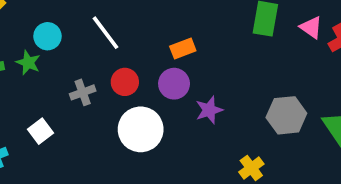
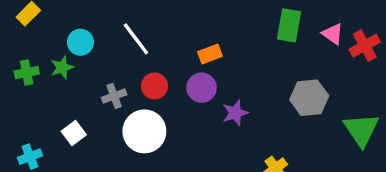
green star: (28, 63) -> (62, 67), turned 30
gray hexagon: (286, 115) -> (309, 98), moved
white circle: (141, 129) -> (144, 131), moved

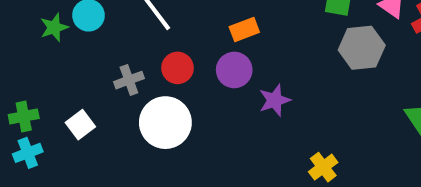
green star: (62, 67) -> (54, 27), moved
green cross: (27, 73) -> (24, 116), moved
gray hexagon: (309, 98) -> (362, 48), moved

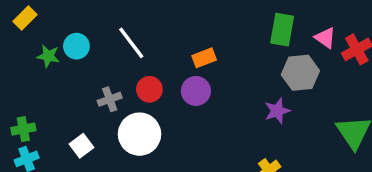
green star: (54, 27) -> (48, 56), turned 30
purple star: (275, 100) -> (277, 111), moved
white square: (80, 125) -> (81, 146), moved

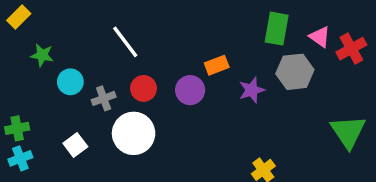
cyan circle: (76, 46) -> (70, 82), moved
orange rectangle: (204, 58) -> (217, 65), moved
purple star: (277, 111) -> (252, 90), moved

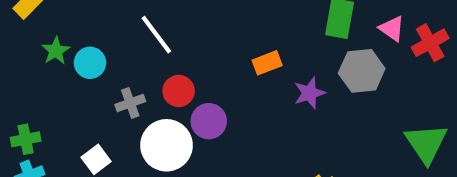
green star: (42, 55) -> (56, 51), turned 30
cyan circle: (70, 82) -> (90, 63), moved
purple circle: (190, 90) -> (209, 121), moved

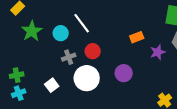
green star: (56, 51) -> (32, 31), size x1.5
cyan circle: (90, 63) -> (61, 33), moved
purple circle: (209, 121) -> (124, 73), moved

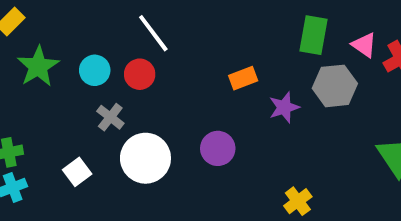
white line: (82, 23) -> (153, 33), moved
red circle: (93, 51) -> (140, 74), moved
gray cross: (69, 57) -> (110, 117), turned -32

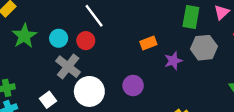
pink triangle: (364, 45) -> (222, 12), moved, turned 42
gray cross: (110, 117) -> (68, 67), size x1.5

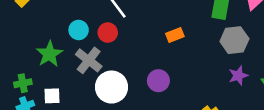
green star: (24, 36) -> (49, 54), moved
purple star: (173, 61) -> (238, 76), moved
white square: (48, 100) -> (52, 96), moved, turned 35

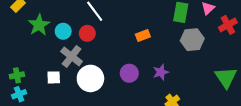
green star: (49, 54) -> (39, 25), moved
purple star: (238, 76) -> (161, 72), moved
white square: (52, 96) -> (54, 77), moved

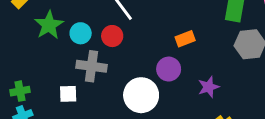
gray cross: (72, 56) -> (92, 66), turned -30
purple circle: (129, 73) -> (169, 69), moved
white circle: (90, 78) -> (141, 95), moved

